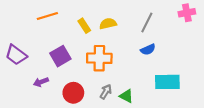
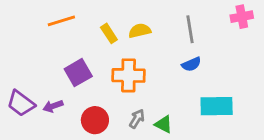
gray line: (147, 22) -> (190, 29), turned -36
purple trapezoid: (16, 55) -> (21, 103), moved

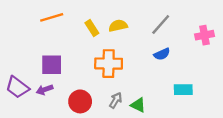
pink cross: (242, 17) -> (204, 35), moved
gray line: (190, 29) -> (161, 24), turned 50
purple square: (78, 73) -> (52, 65), moved, turned 30
cyan rectangle: (217, 106) -> (183, 90), size x0.7

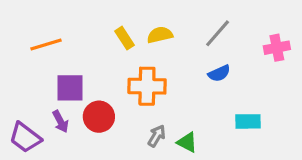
orange line: (52, 17) -> (46, 45), moved
purple trapezoid: (17, 87) -> (25, 137), moved
purple arrow: (45, 90) -> (60, 121), turned -98
red circle: (80, 101) -> (99, 117), moved

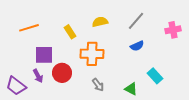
yellow rectangle: (125, 38) -> (70, 32), moved
cyan rectangle: (248, 121) -> (155, 76), turned 49
gray arrow: (157, 136) -> (98, 85), turned 112
green triangle: (187, 142) -> (131, 89), moved

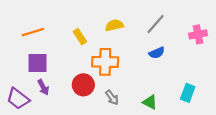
purple square: (44, 55) -> (37, 63), moved
red circle: (62, 73) -> (83, 85), moved
cyan rectangle: (155, 76) -> (188, 93), moved, turned 63

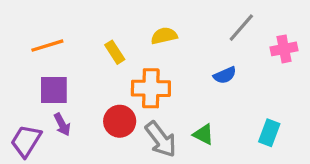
gray line: (156, 24) -> (241, 28), moved
gray arrow: (112, 97) -> (161, 139), size x1.6
purple trapezoid: (18, 99) -> (26, 141), turned 85
green triangle: (150, 102) -> (203, 134), moved

